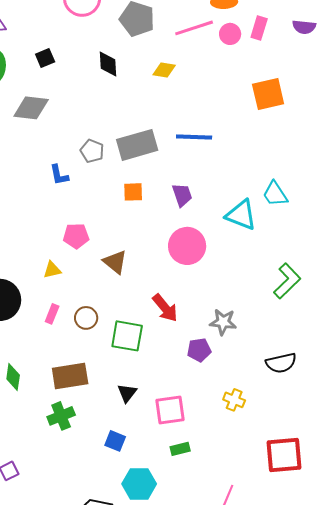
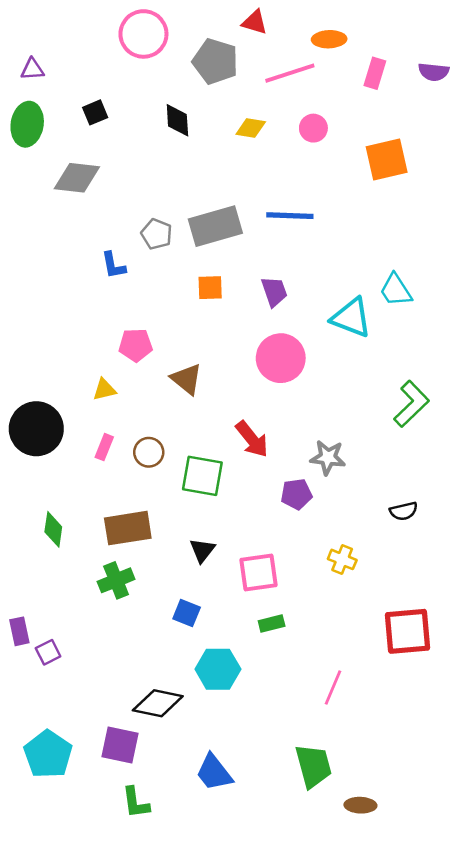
pink circle: (230, 34) -> (313, 128), moved
black semicircle: (281, 363) -> (404, 511), size x0.7

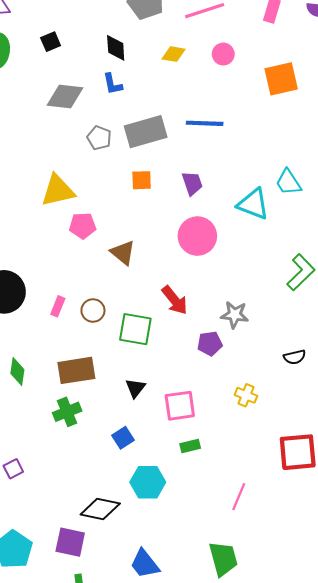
gray diamond: (77, 178) -> (65, 96), moved
blue L-shape: (113, 265) -> (113, 84), moved
yellow triangle: (104, 390) -> (58, 191), moved, size x1.8
blue square: (187, 613) -> (123, 438), turned 35

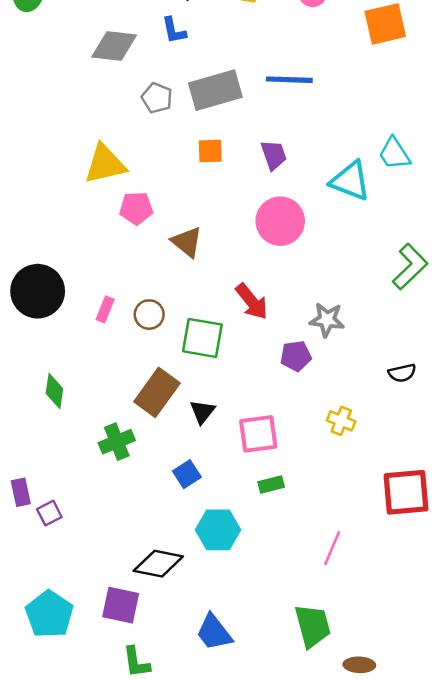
brown rectangle: (76, 370) -> (157, 392), moved, turned -45

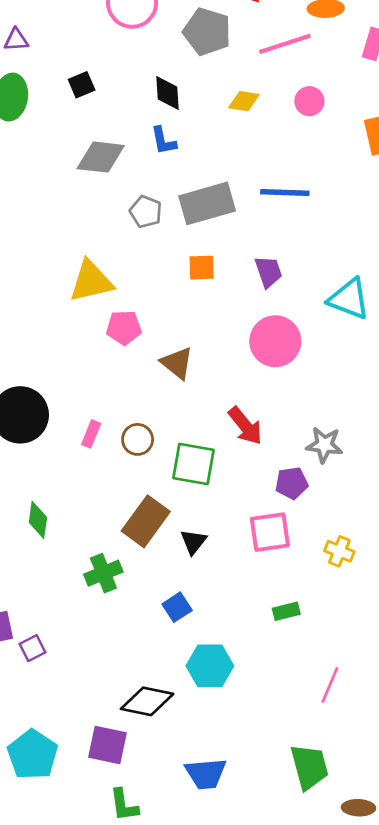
pink square: (258, 434) -> (270, 532), moved
green rectangle: (271, 484) -> (286, 611), moved
blue trapezoid: (214, 632) -> (206, 774), turned -57

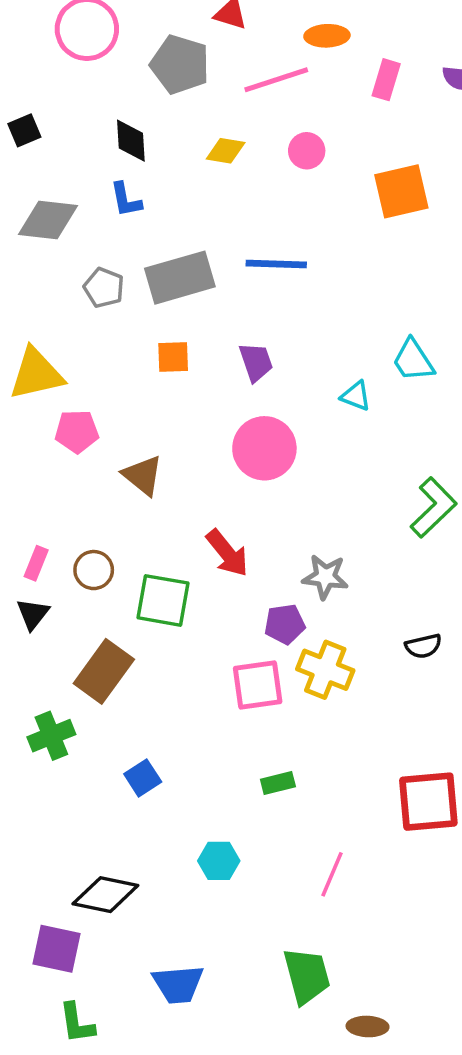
cyan triangle: (349, 299) -> (356, 396), size x0.6
black triangle: (193, 542) -> (33, 614), moved
yellow cross: (339, 551) -> (325, 670), moved, size x1.5
cyan hexagon: (210, 666) -> (219, 861), moved, size x0.7

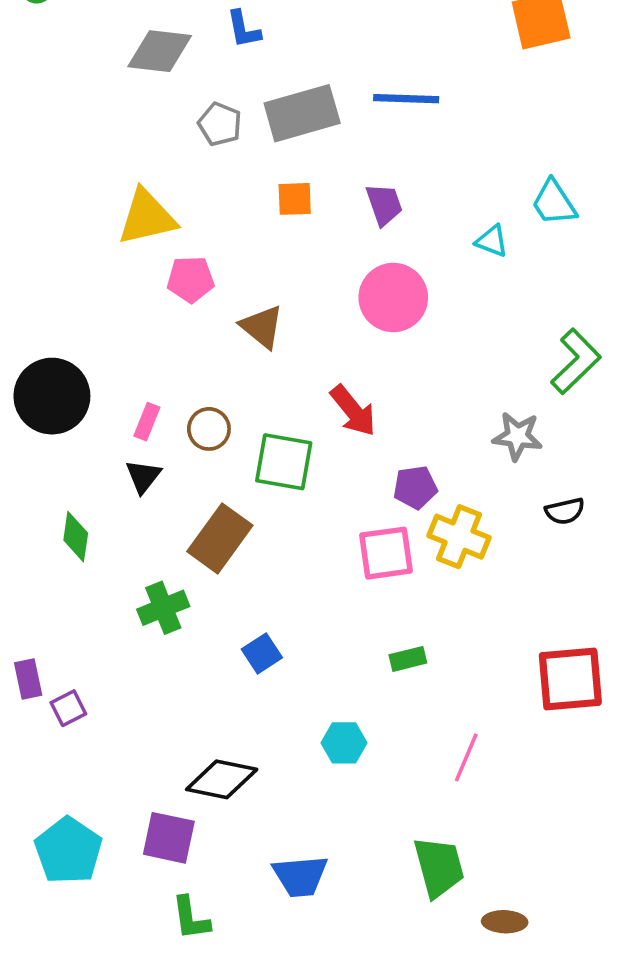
gray star: (325, 577) -> (517, 436), moved

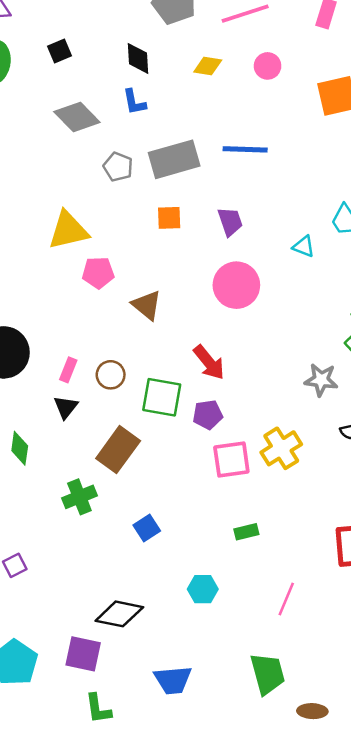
gray diamond: (160, 51) -> (77, 117), turned 39
purple pentagon: (415, 487) -> (208, 415), moved
yellow cross: (459, 537) -> (281, 448), turned 36

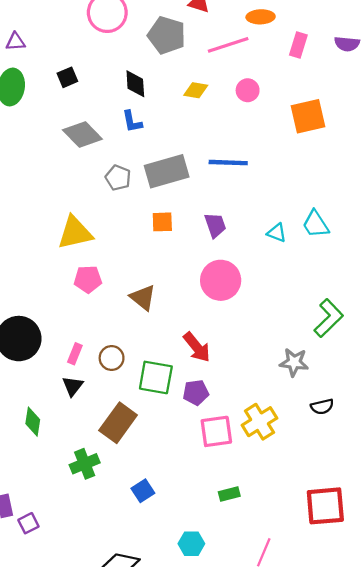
cyan triangle: (304, 247) -> (277, 233), moved
pink pentagon: (98, 273) -> (88, 279), moved

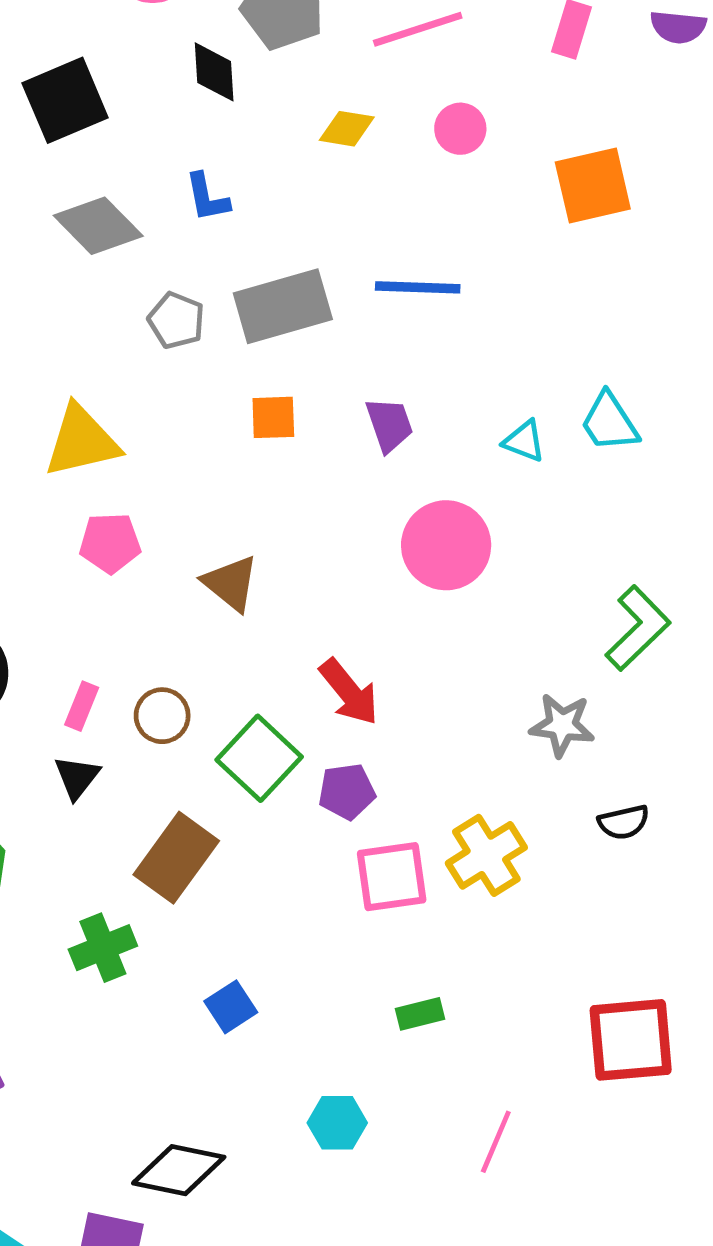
black square: (67, 77) -> (65, 100), size x1.8
black diamond: (135, 84) -> (214, 72), moved
pink circle: (221, 280) -> (446, 545), moved
green square: (156, 377) -> (259, 758), turned 33

